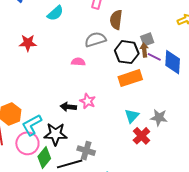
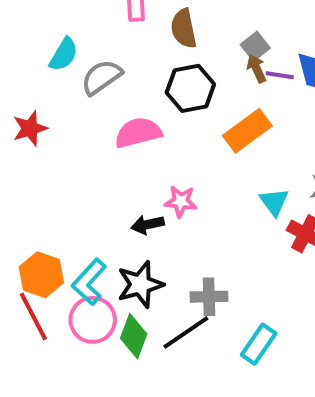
gray semicircle: (95, 39) -> (101, 77), moved
black hexagon: (127, 52) -> (190, 88), moved
pink semicircle: (78, 62) -> (138, 133), size x1.6

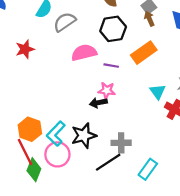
purple line: (280, 75) -> (111, 66), moved
black arrow: (148, 225) -> (98, 103), moved
green diamond: (134, 336) -> (34, 170), moved

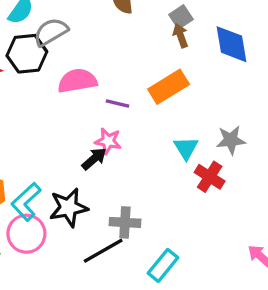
black hexagon: (113, 29) -> (27, 54), moved
black arrow: (98, 103) -> (94, 159), turned 147

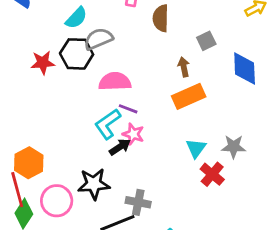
brown arrow: (180, 36) -> (184, 67), moved
purple line: (117, 103) -> (128, 109), moved
cyan L-shape: (26, 202) -> (108, 124), moved

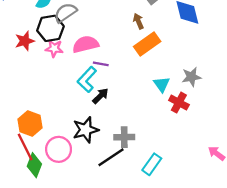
pink star: (133, 134) -> (54, 48), moved

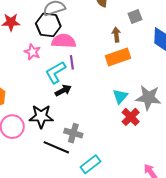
black hexagon: (50, 28) -> (48, 25), moved
pink star: (54, 48) -> (32, 52), moved
purple line: (101, 64) -> (72, 62), turned 56
gray star: (191, 77) -> (148, 98), size x1.4
black line: (111, 157) -> (56, 147), turned 40

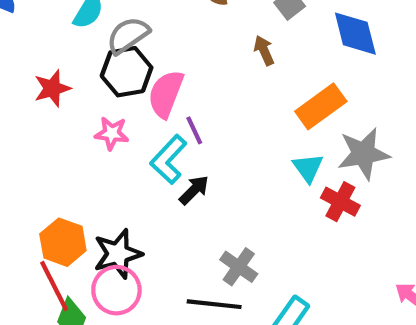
pink semicircle: (64, 41) -> (166, 94), turned -55
orange rectangle: (118, 57) -> (321, 106), moved
black star: (41, 116) -> (118, 254), moved
gray cross: (73, 133) -> (239, 267), turned 36

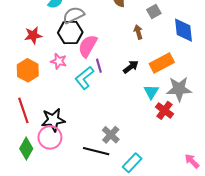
black arrow: (194, 190) -> (131, 67), moved
orange hexagon: (63, 242) -> (28, 70), moved
red line: (54, 286) -> (23, 110), moved

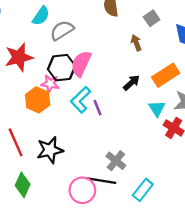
black hexagon: (70, 33) -> (62, 68), moved
red star: (33, 35) -> (19, 57), size x1.4
purple line: (99, 66) -> (98, 108), moved
orange hexagon: (28, 70) -> (38, 100), moved
pink circle: (50, 137) -> (82, 190), moved

